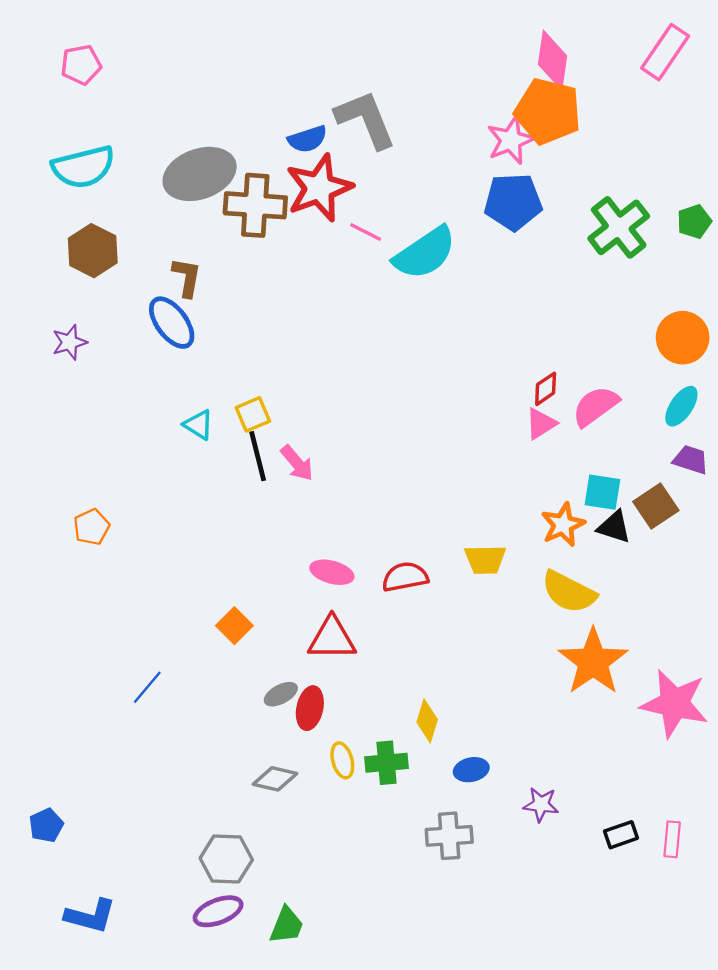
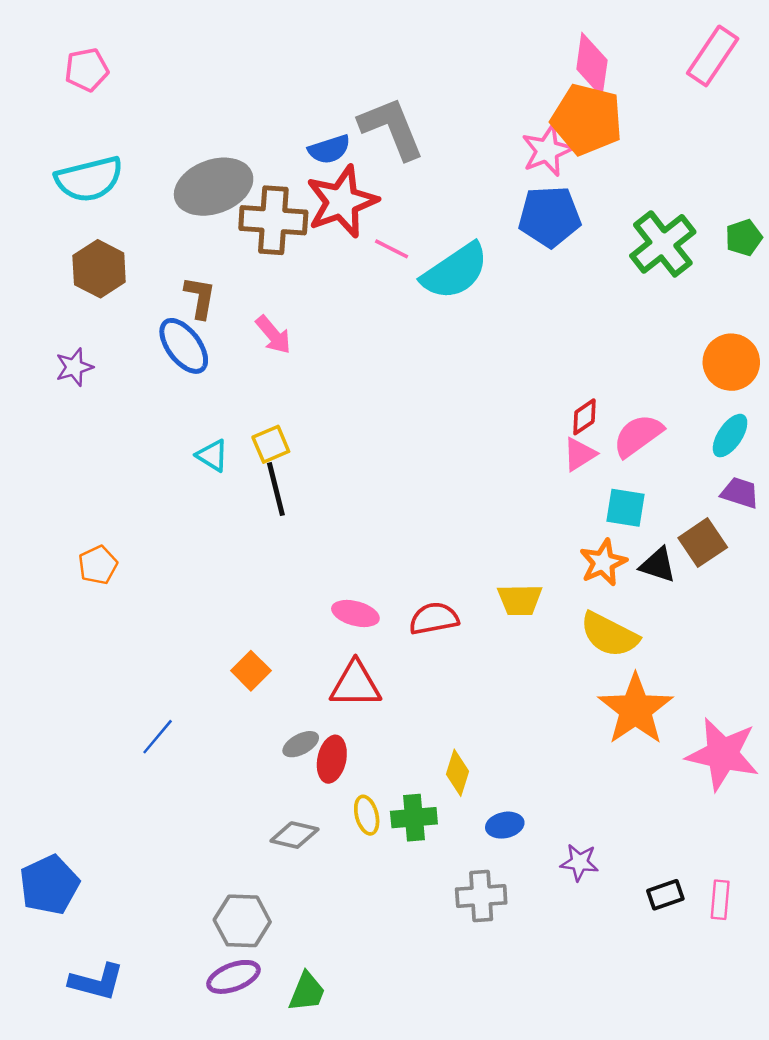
pink arrow: (297, 463) -> (273, 335), moved
cyan square: (602, 492) -> (626, 508), moved
blue pentagon: (46, 825) -> (49, 885), size x1.6

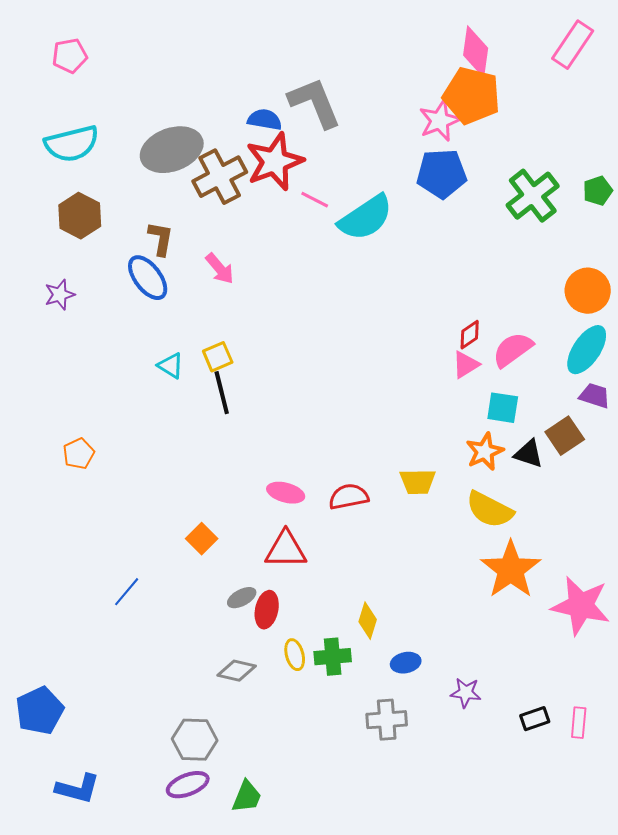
blue semicircle: (329, 149) -> (265, 120), turned -152
brown cross: (273, 220) -> (220, 177), turned -32
cyan ellipse: (730, 436) -> (587, 350), size x1.4

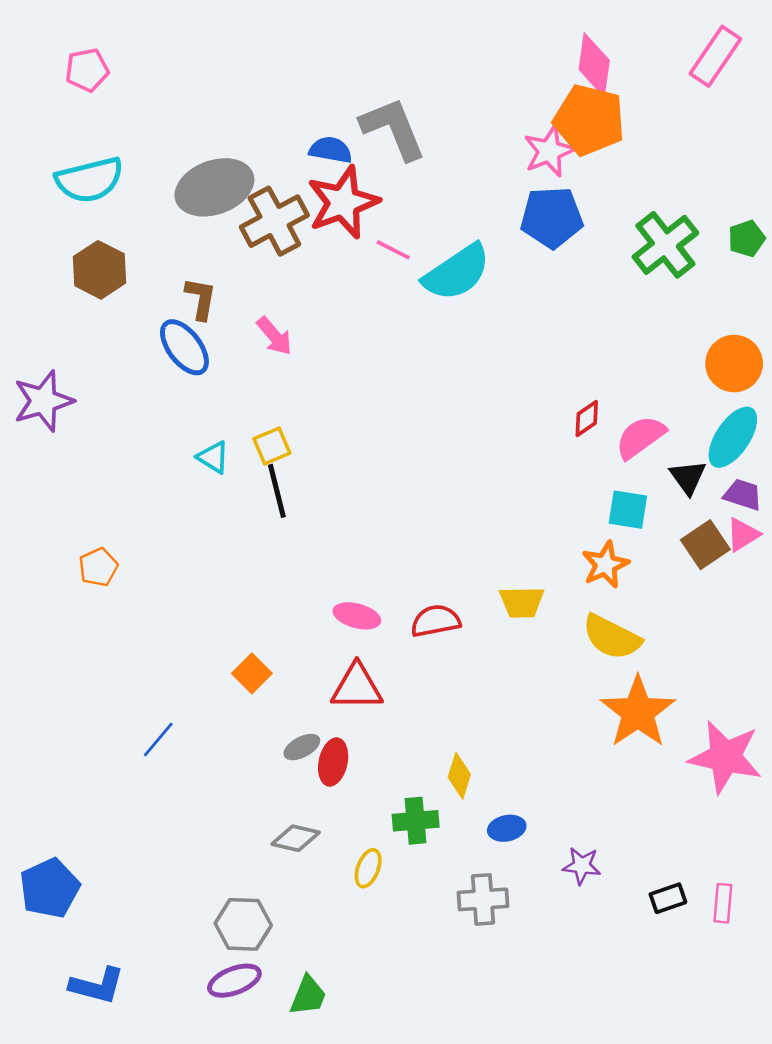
purple star: (60, 295) -> (43, 401), moved, size x1.6
pink triangle: (466, 365) -> (743, 535), moved
black triangle: (529, 454) -> (688, 477), moved, turned 36
yellow ellipse: (295, 655) -> (368, 868), moved, turned 36

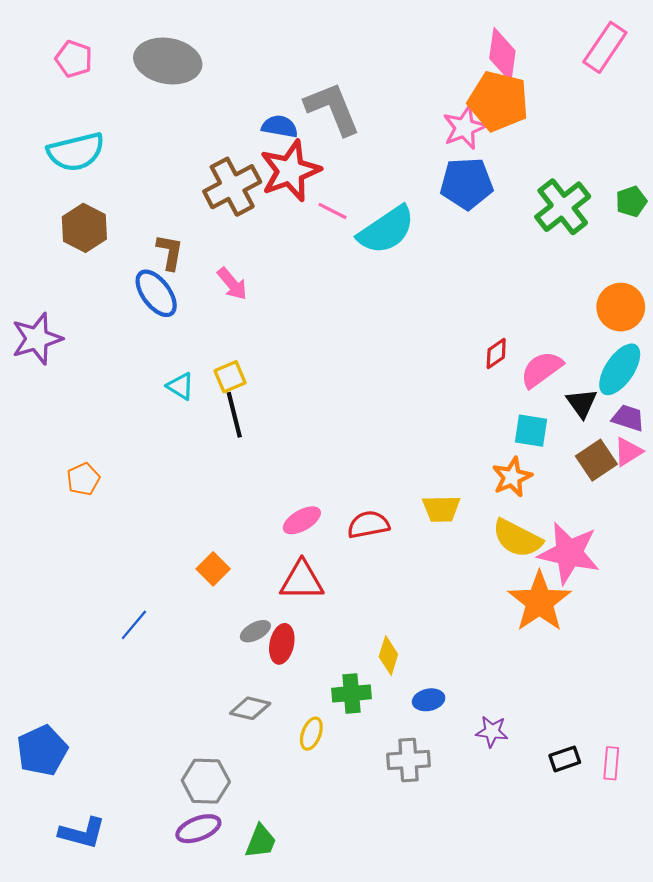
pink pentagon: (87, 70) -> (74, 59), turned 30
gray ellipse: (214, 187) -> (168, 61), moved, turned 30
pink ellipse: (357, 616) -> (302, 520), turned -45
pink star: (725, 757) -> (569, 553), moved

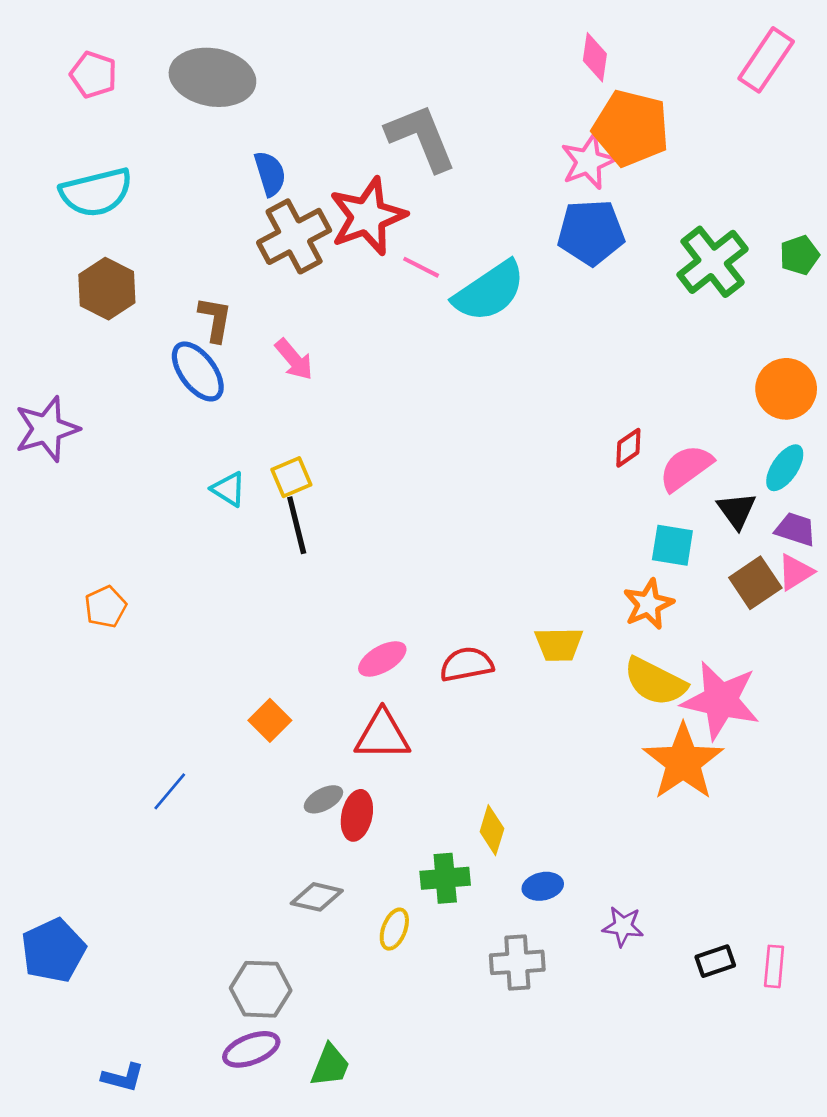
pink diamond: (502, 55) -> (595, 57), moved, size x0.7
blue semicircle: (280, 126) -> (270, 174), moved, turned 63
cyan ellipse: (620, 369) -> (785, 468), size x0.7
blue L-shape: (82, 833) -> (123, 1077), moved, size x0.7

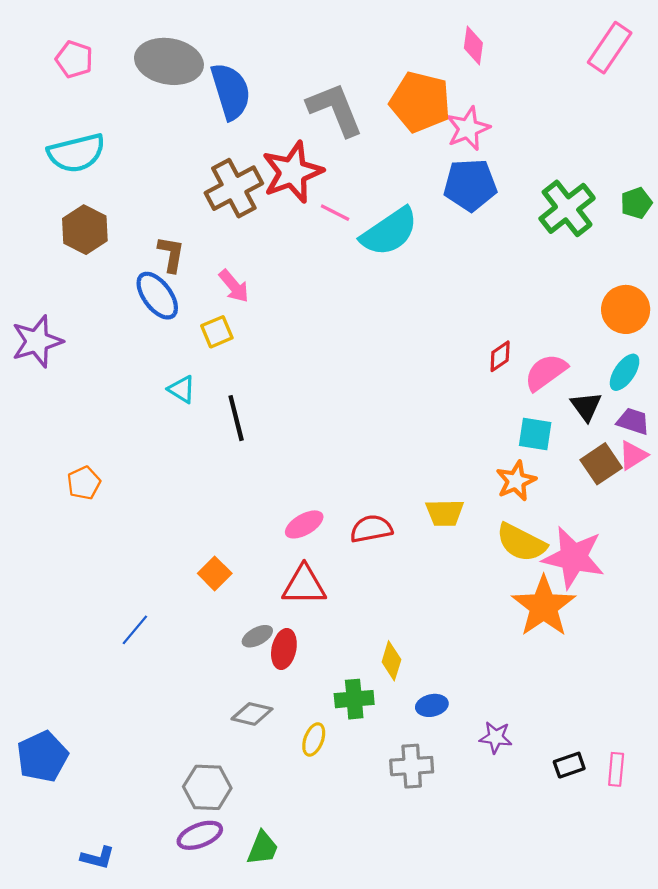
orange pentagon: (631, 128) -> (420, 102), moved
blue semicircle: (270, 174) -> (231, 91), moved, size x1.6
yellow square: (291, 477) -> (217, 332), moved

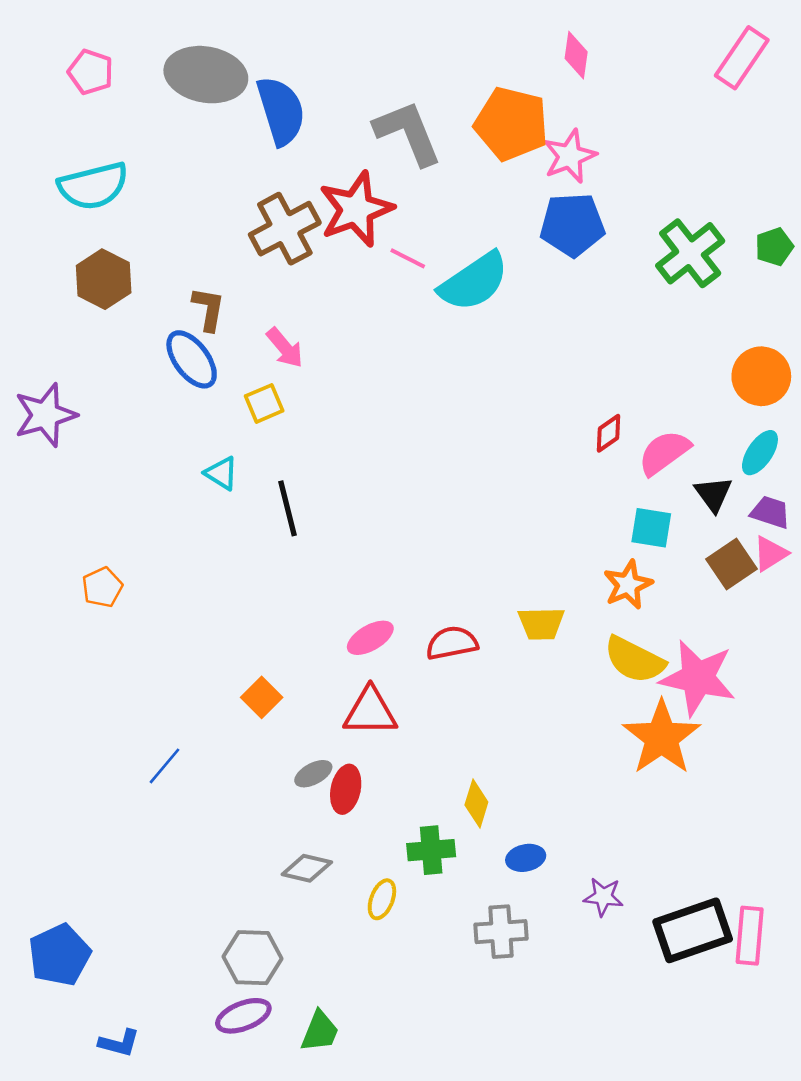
blue pentagon: (42, 757) -> (60, 955), moved
black rectangle: (569, 765) -> (693, 930), size x2.0
pink rectangle: (616, 769) -> (750, 936), size x1.4

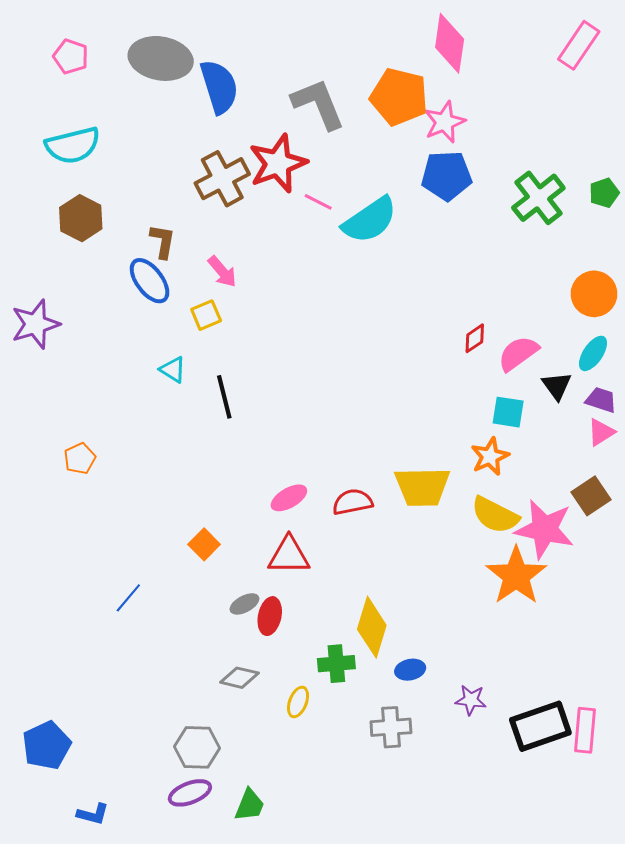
pink diamond: (576, 55) -> (450, 43), size x1.6
brown square: (732, 564) -> (591, 496), moved
yellow trapezoid: (541, 624) -> (422, 487), size x1.5
yellow diamond: (476, 803) -> (372, 627), size x1.6

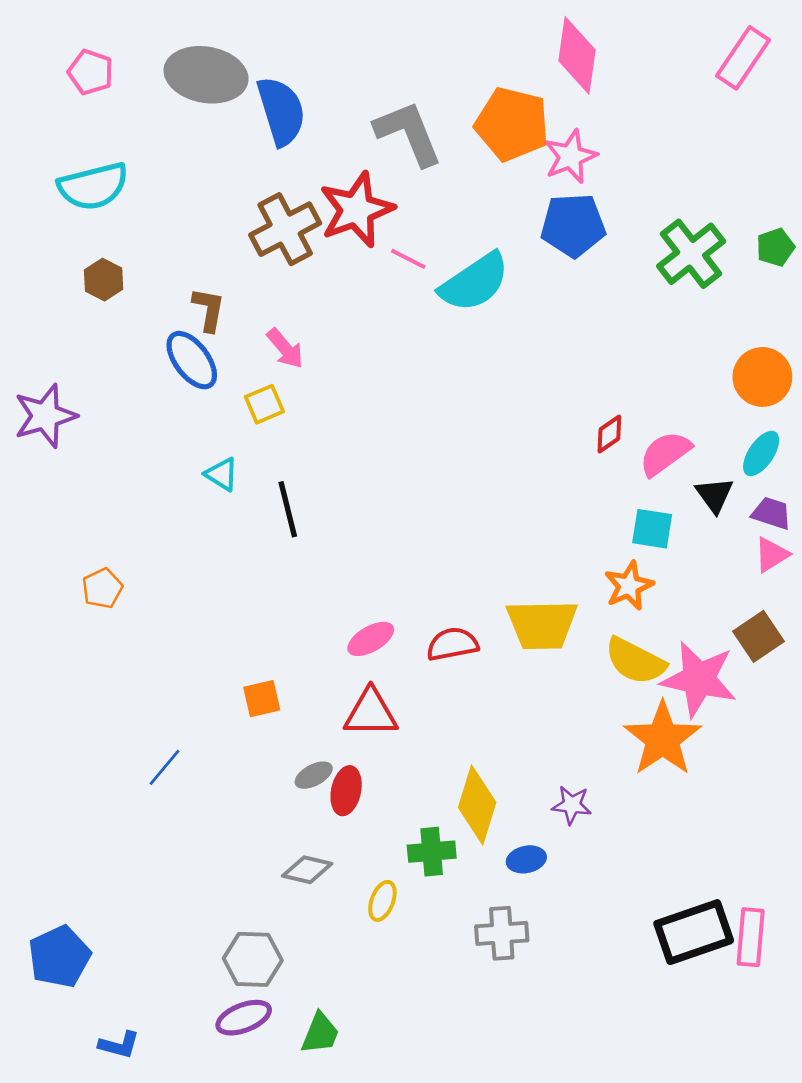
brown hexagon: (81, 218) -> (104, 280), size x0.7
orange square: (204, 544) -> (262, 699), turned 32
purple star: (471, 700) -> (572, 805), moved

